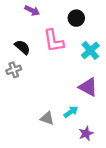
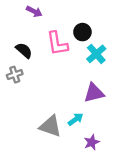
black circle: (76, 18) -> (82, 32), moved
purple triangle: (88, 87) -> (94, 93), turned -42
gray triangle: (47, 118) -> (50, 126), size x1.5

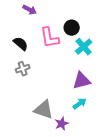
gray cross: (15, 75) -> (23, 69), moved
cyan arrow: (76, 119) -> (80, 104), moved
purple star: (92, 142) -> (62, 124), moved

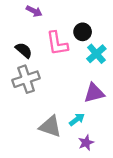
gray cross: (23, 69) -> (26, 79), size x1.6
cyan arrow: (80, 104) -> (77, 120), moved
purple star: (62, 124) -> (86, 143), moved

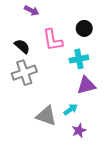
black circle: (83, 32) -> (84, 28), moved
cyan cross: (96, 54) -> (79, 59), moved, turned 30

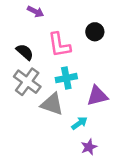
cyan cross: (79, 59) -> (66, 78), moved
gray cross: (24, 73) -> (27, 82), turned -35
gray triangle: (46, 116) -> (52, 104), moved

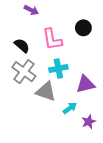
purple star: (89, 147) -> (89, 122), moved

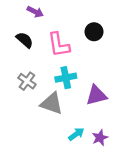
black semicircle: (22, 46) -> (25, 40), moved
gray cross: (24, 72) -> (27, 81), size x0.7
cyan arrow: (70, 108) -> (76, 134), moved

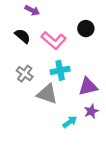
pink L-shape: (59, 45) -> (54, 40), turned -40
purple star: (100, 138) -> (91, 111), moved

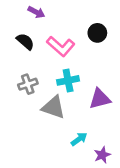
gray cross: (25, 74) -> (28, 84), turned 35
purple star: (91, 111) -> (102, 155), moved

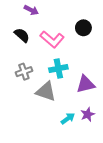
purple star: (102, 155) -> (88, 114), moved

